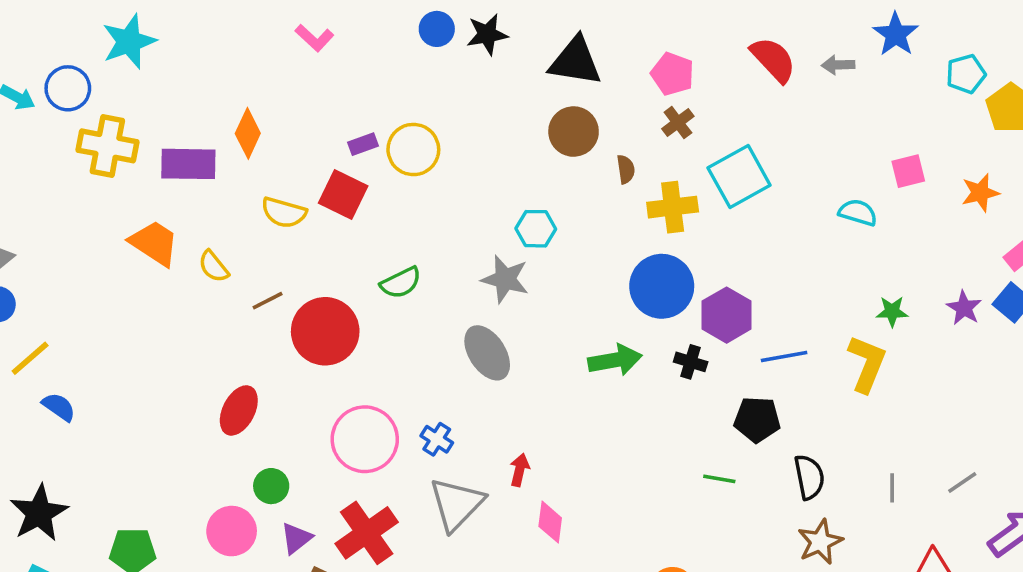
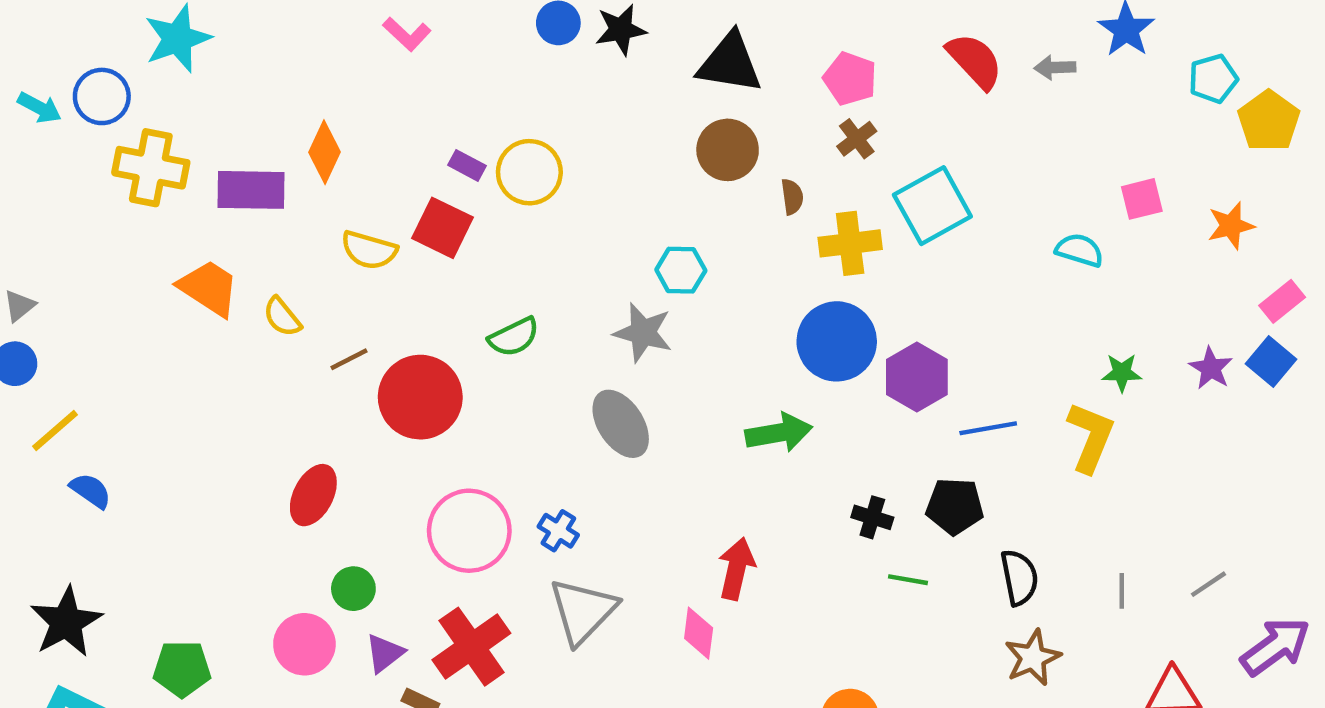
purple rectangle: (363, 144) -> (467, 165), turned 48
black cross: (691, 362) -> (872, 517), moved
red arrow: (520, 470) -> (736, 569), moved, size x1.5

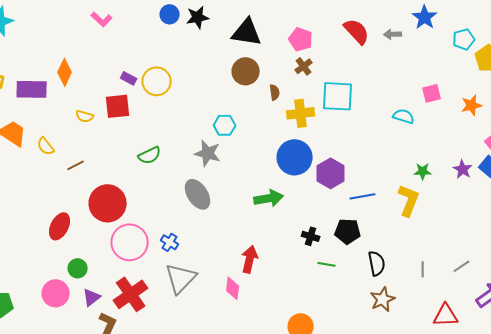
cyan square: (932, 206) -> (338, 96), turned 32
red square: (443, 228) -> (118, 106), turned -32
yellow semicircle: (369, 250) -> (85, 116), size x0.7
red circle: (420, 397) -> (108, 203), moved

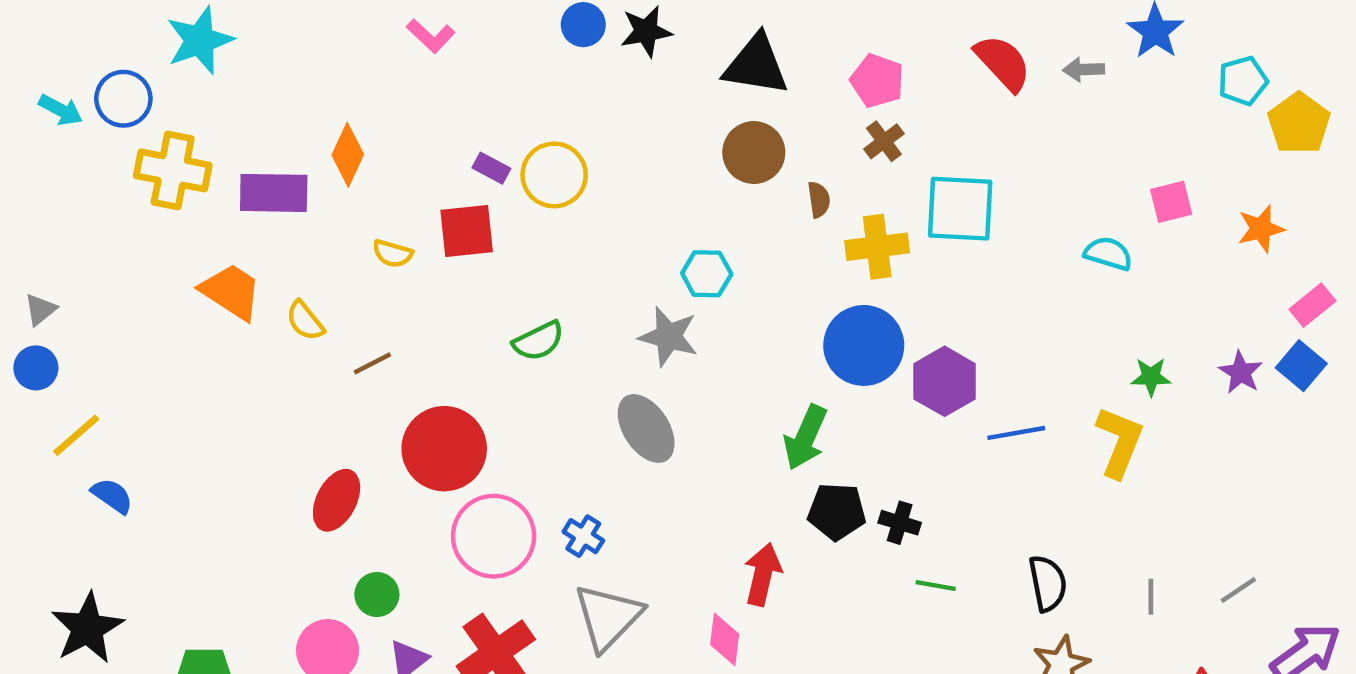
green arrow: (269, 198) -> (805, 437), turned 124
black pentagon: (348, 231) -> (837, 511), moved

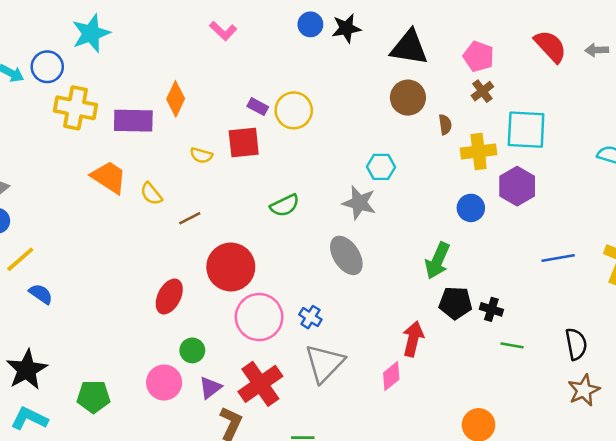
blue circle: (864, 345) -> (471, 208), size x0.6
purple hexagon: (945, 381) -> (517, 186), moved
pink diamond: (725, 639) -> (391, 376), turned 44

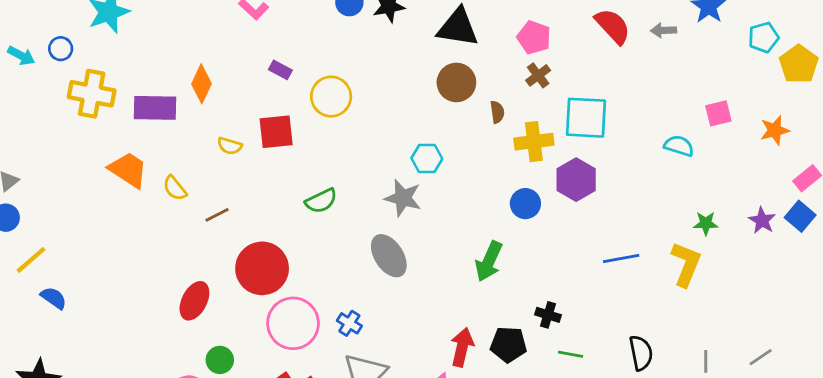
blue circle: (47, 67) -> (61, 49), size x0.7
purple rectangle: (258, 107) -> (280, 70), moved
black pentagon: (455, 303) -> (509, 344), moved

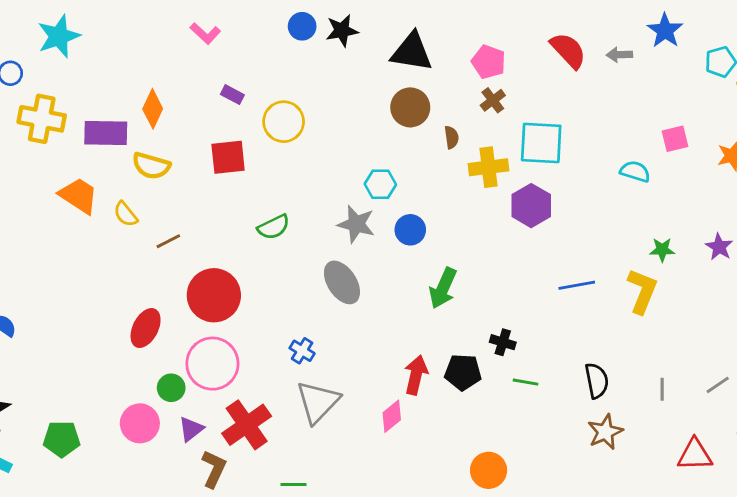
yellow semicircle: (230, 146) -> (151, 166), moved, size x1.5
blue circle: (525, 204) -> (410, 230), moved
pink circle: (293, 323) -> (212, 364), moved

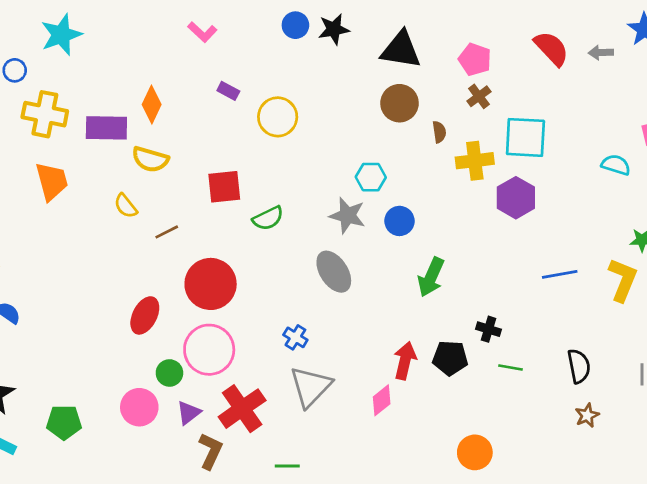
red square: (228, 157) -> (224, 187), moved
orange trapezoid: (79, 196) -> (52, 181), moved, turned 42
brown star: (605, 432) -> (587, 415), size x0.7

